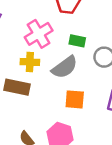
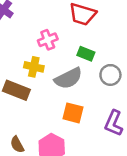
pink cross: (39, 34) -> (48, 40), size x0.7

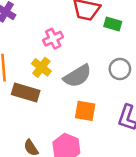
green rectangle: (86, 54) -> (113, 24), moved
yellow cross: (34, 67) -> (41, 67), turned 30

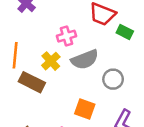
gray circle: (120, 69) -> (113, 79), moved
gray semicircle: (77, 76) -> (85, 60), moved

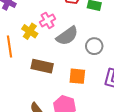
yellow cross: (51, 61) -> (30, 31), moved
brown rectangle: (32, 82) -> (42, 66), moved

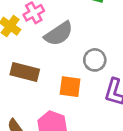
gray circle: (94, 46) -> (95, 60), moved

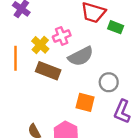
brown rectangle: (25, 72) -> (48, 71), moved

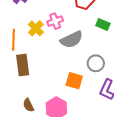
green rectangle: (116, 27) -> (103, 25), moved
brown rectangle: (48, 71) -> (23, 65), moved, turned 60

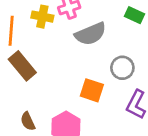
yellow cross: (36, 28) -> (42, 17), turned -35
brown rectangle: (23, 65) -> (22, 66), turned -35

